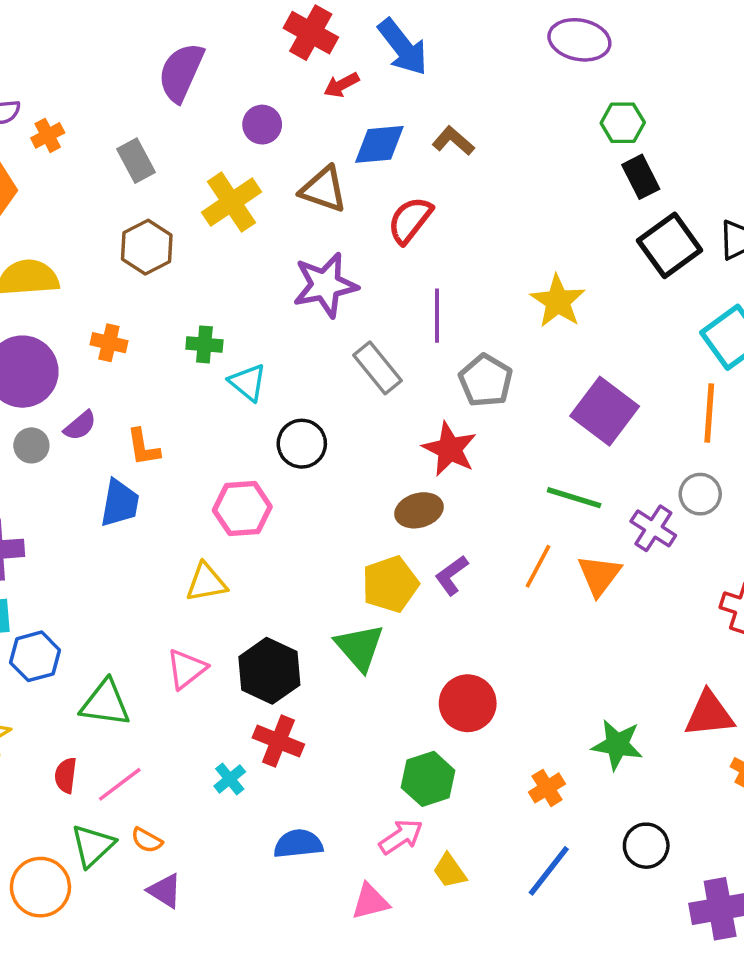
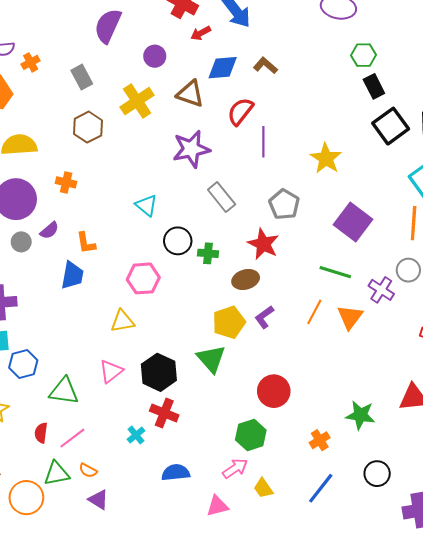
purple line: (437, 316) -> (263, 142), moved
green cross: (204, 344) -> (208, 253), moved
green triangle: (93, 846) -> (57, 474), turned 32

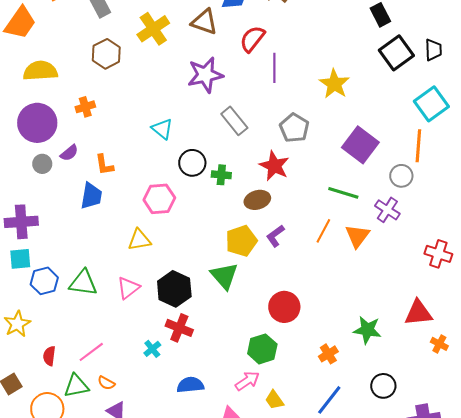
orange cross: (66, 182) -> (85, 107), turned -30
gray circle: (408, 270) -> (401, 176), moved
green triangle: (64, 391) -> (83, 283), moved
red semicircle: (41, 433) -> (49, 356), moved

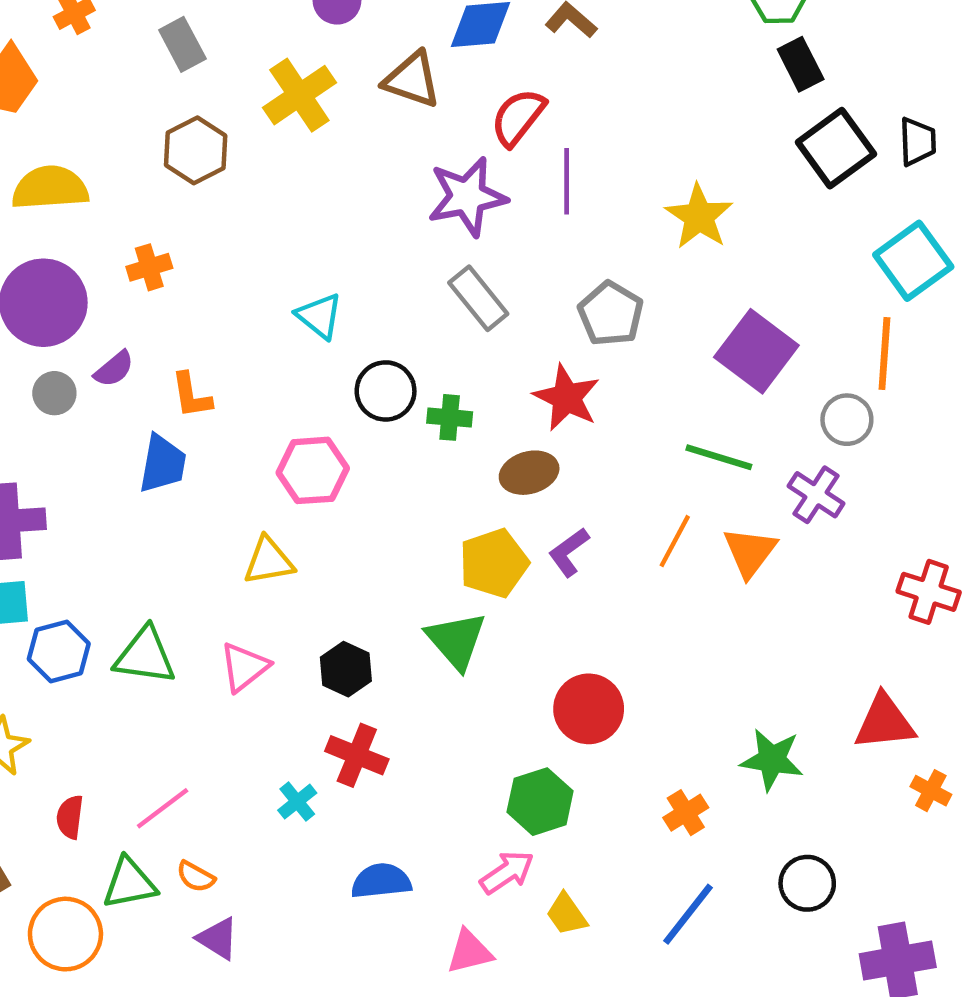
purple star: (205, 75) -> (467, 197), moved
black hexagon: (174, 289) -> (346, 669), size x0.7

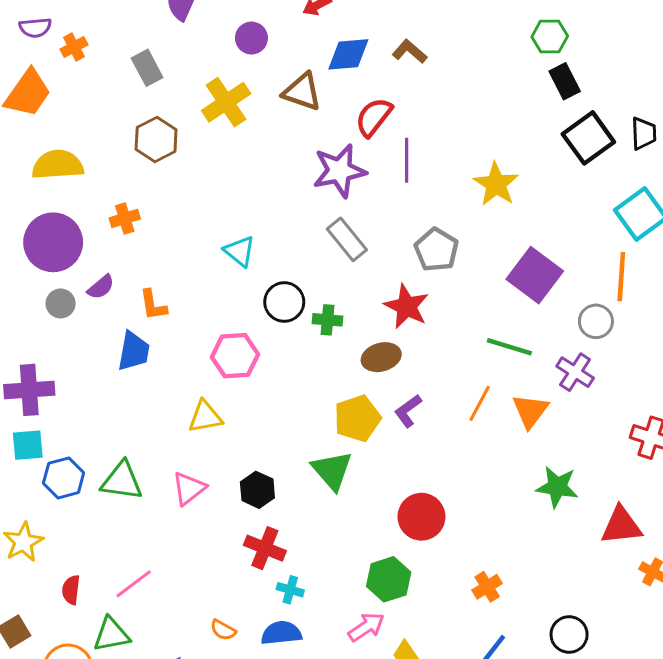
green star: (772, 760) -> (557, 487), moved
cyan cross: (297, 802) -> (290, 590), moved, turned -35
orange semicircle: (196, 877) -> (223, 630), moved

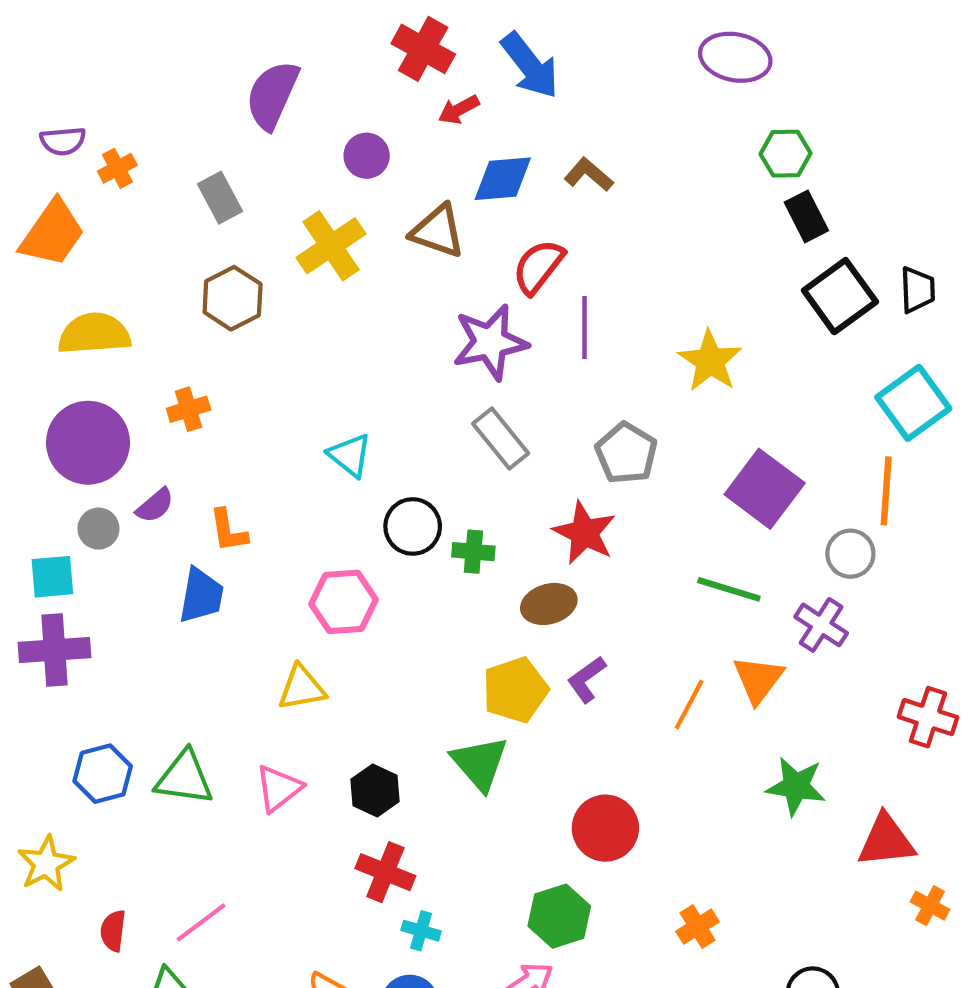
orange line: (480, 403) -> (689, 705), moved
cyan square: (28, 445) -> (52, 577), moved

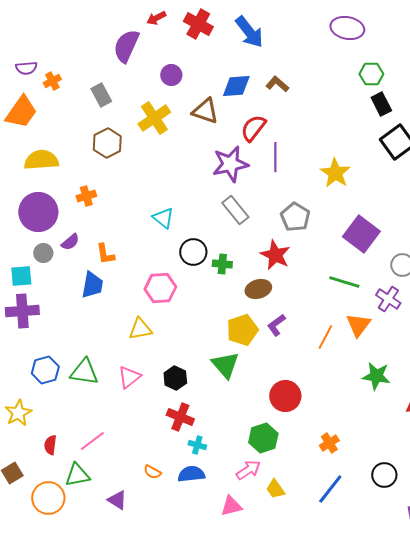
red arrow: (459, 110) -> (156, 18), moved

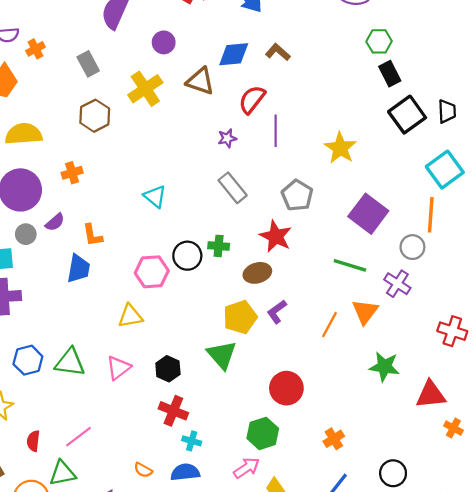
purple star: (230, 164) -> (227, 138), size x0.5
black circle: (193, 252) -> (187, 256), moved

